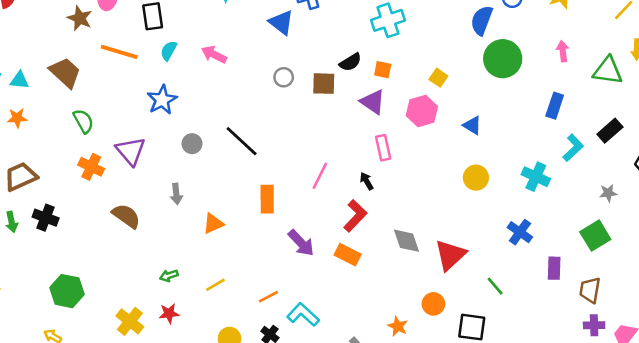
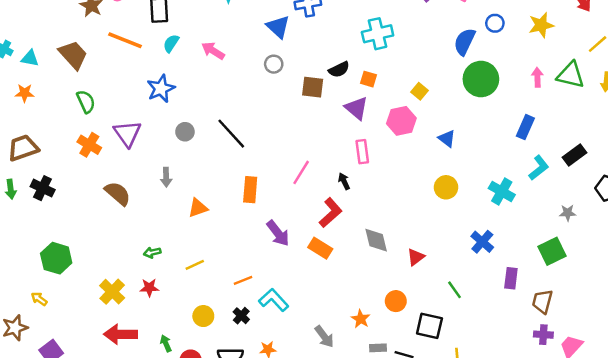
green triangle: (608, 71) -> (571, 75), moved
gray circle: (284, 77) -> (274, 64), moved
red triangle: (450, 255) -> (416, 257), size x0.6

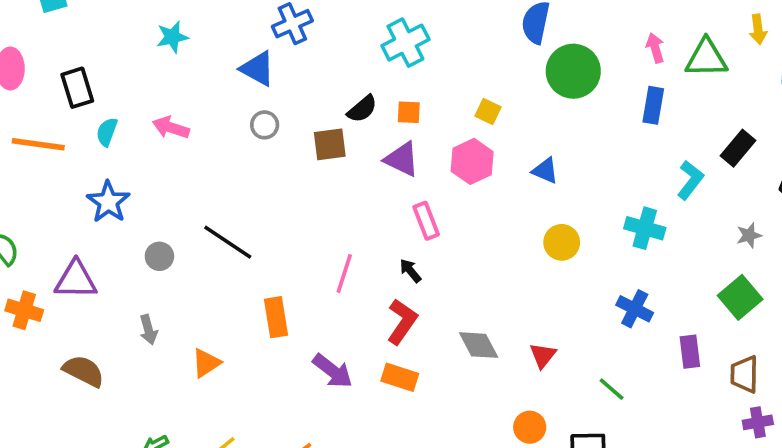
green triangle: (571, 75) -> (706, 58), moved
blue rectangle: (525, 127) -> (653, 105), moved
purple triangle: (127, 133) -> (76, 280), turned -40

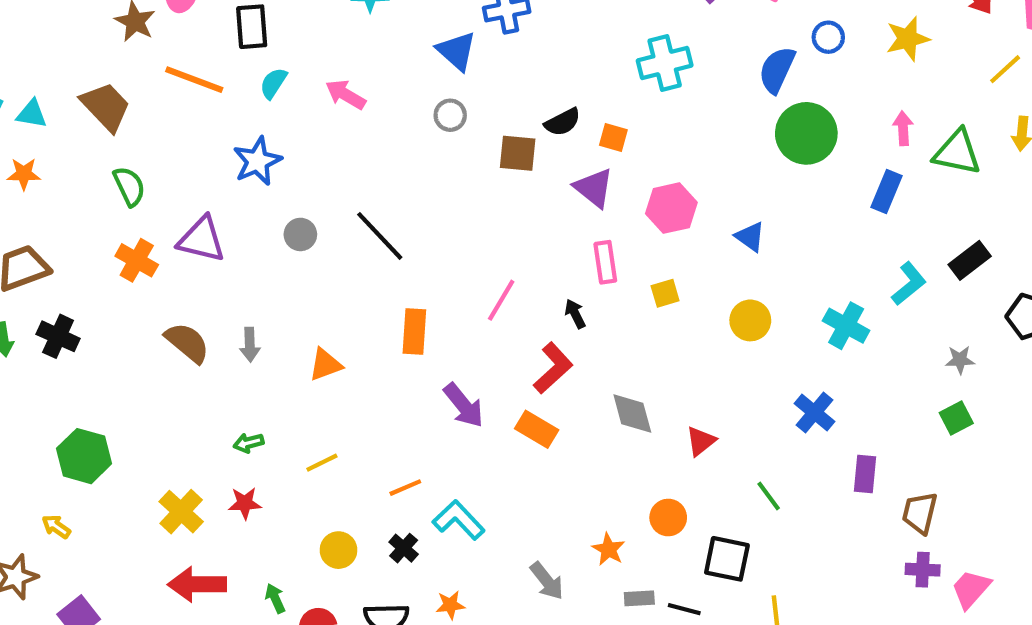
cyan cross: (405, 43) -> (665, 63), moved
yellow square: (488, 111) -> (665, 293), moved, turned 35
green square: (740, 297) -> (956, 418), moved, size x0.7
gray arrow: (148, 330) -> (250, 345), moved

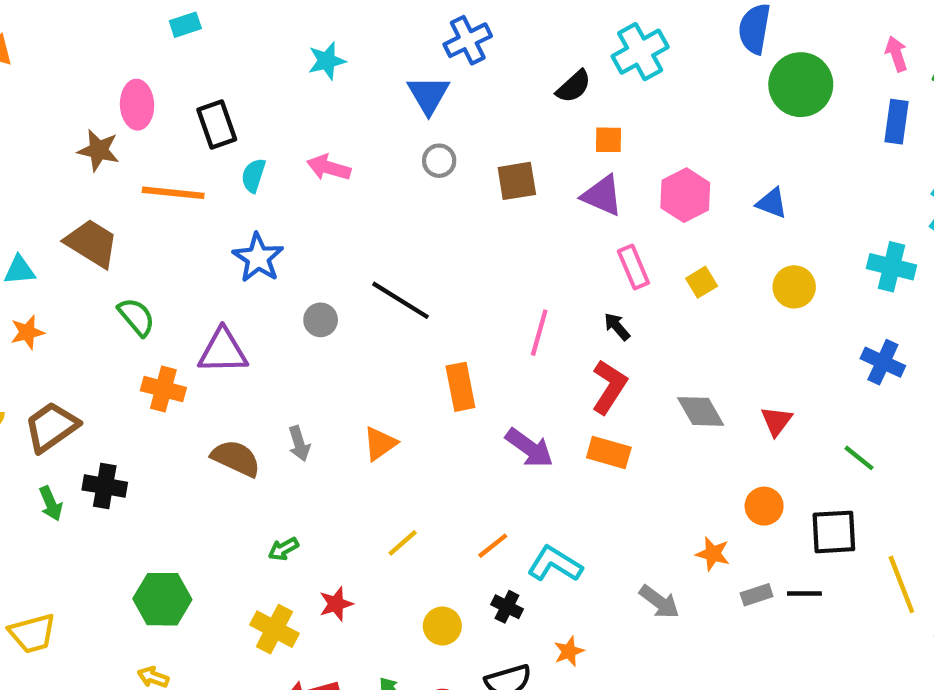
blue triangle: (457, 51) -> (428, 95), turned 33
black semicircle: (563, 122) -> (574, 86), moved
green arrow: (249, 443) -> (283, 549), moved

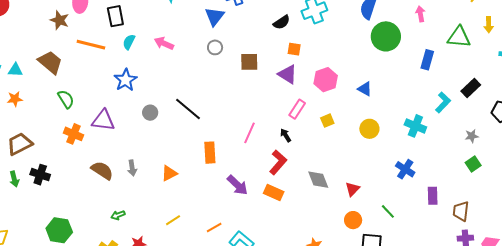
pink arrow: (896, 54) -> (420, 14), moved
pink rectangle: (633, 267) -> (297, 109), turned 48
orange circle: (764, 506) -> (353, 220), moved

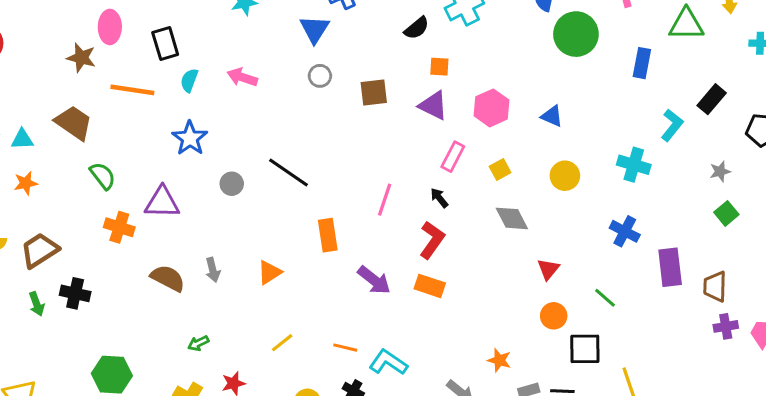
gray diamond: (318, 180) -> (512, 218), moved
purple rectangle: (433, 196) -> (670, 267), size x1.4
orange line: (214, 227) -> (345, 348), turned 49

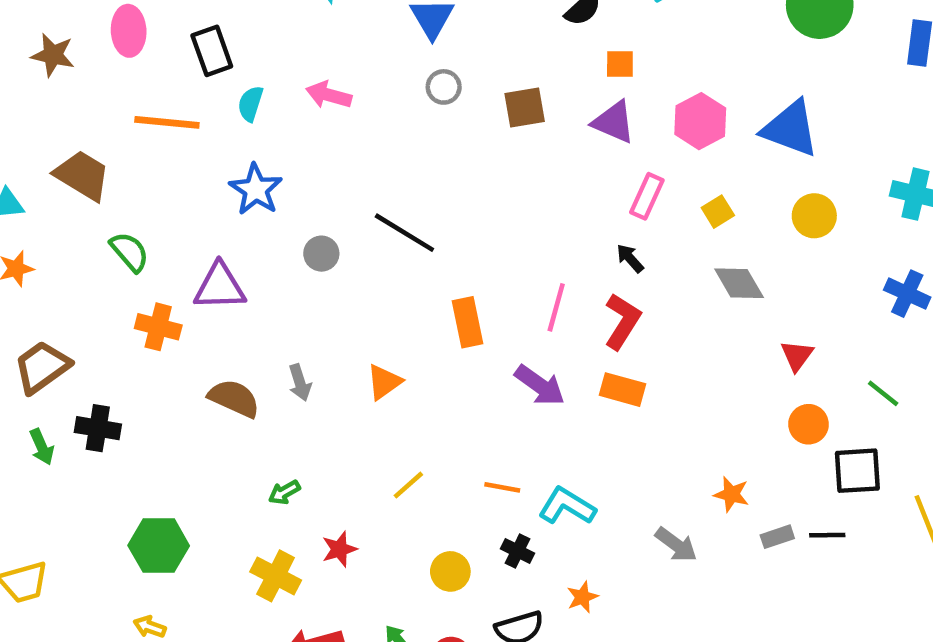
brown star: (81, 58) -> (53, 55), moved
blue triangle: (552, 116) -> (790, 129), size x1.8
pink line: (385, 200) -> (556, 307), moved

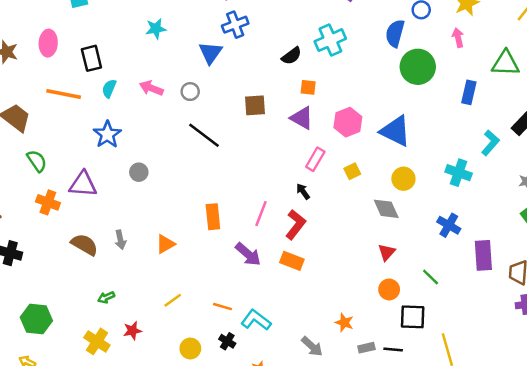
gray circle: (444, 87) -> (190, 92), moved
black line: (404, 233) -> (204, 135), moved
gray diamond: (739, 283) -> (386, 209), moved

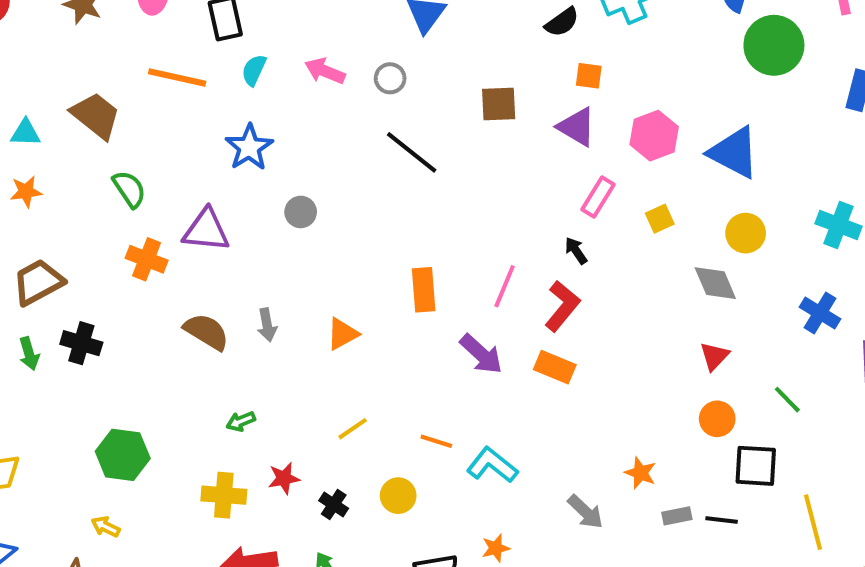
yellow cross: (97, 341) -> (224, 495), turned -30
black cross: (227, 341) -> (334, 505), moved
yellow circle: (190, 349) -> (398, 496), moved

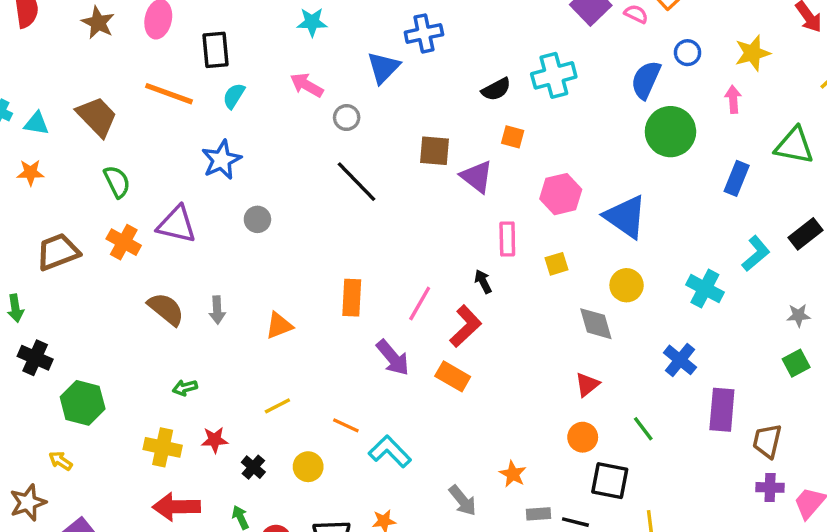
pink arrow: (325, 71) -> (307, 85), moved
purple triangle: (577, 127) -> (477, 177), moved
pink rectangle: (598, 197) -> (507, 239), turned -40
brown trapezoid: (38, 282) -> (58, 252), moved
black cross: (81, 343) -> (35, 358), moved

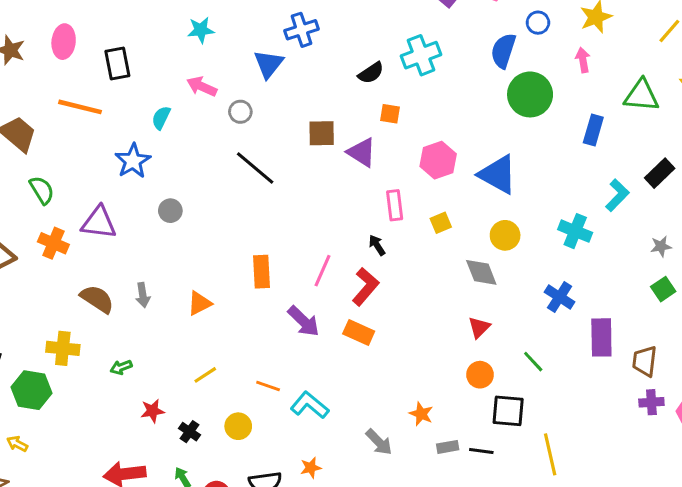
cyan semicircle: (234, 96) -> (161, 118), moved
yellow cross: (163, 447) -> (63, 348), moved

